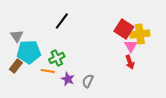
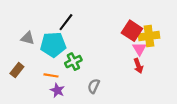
gray triangle: (17, 36) -> (28, 38), moved, turned -40
cyan pentagon: (29, 52) -> (53, 45), moved
green cross: (57, 58) -> (73, 62), moved
purple star: (68, 79) -> (57, 90), moved

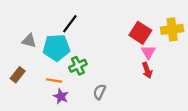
yellow cross: (149, 36) -> (172, 29), moved

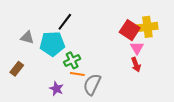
yellow cross: (172, 29) -> (147, 27), moved
orange line: (54, 80) -> (77, 74), moved
gray semicircle: (99, 92) -> (92, 84), size x1.5

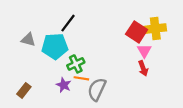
brown rectangle: (17, 69) -> (24, 90), moved
purple star: (56, 89) -> (64, 85), moved

